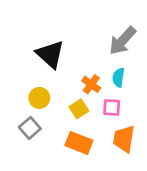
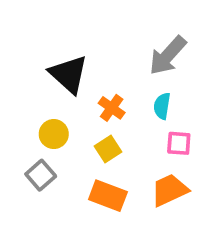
orange cross: (91, 84) -> (112, 108), moved
pink square: (112, 107) -> (179, 143), moved
orange trapezoid: (124, 139) -> (170, 190), turned 56

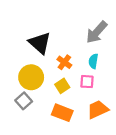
yellow circle: (54, 134) -> (31, 77), size x1.5
pink square: (179, 143) -> (87, 82), moved

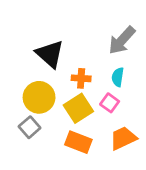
orange cross: (64, 62) -> (81, 78), turned -32
pink square: (87, 82) -> (110, 103), turned 32
yellow square: (62, 86) -> (78, 108), size x1.5

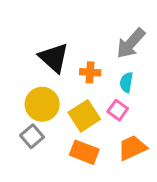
orange cross: (81, 78) -> (90, 72), moved

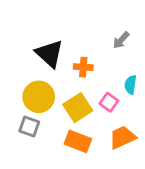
gray arrow: (131, 43) -> (121, 40), size x0.6
cyan semicircle: (126, 82) -> (131, 85), moved
gray square: (32, 136) -> (29, 127), turned -30

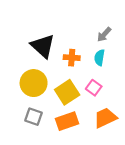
cyan semicircle: (131, 85) -> (99, 58), moved
gray square: (29, 127) -> (34, 117), moved
orange rectangle: (78, 141) -> (67, 121), turned -40

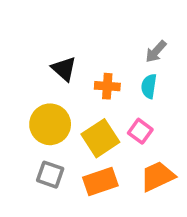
black triangle: (43, 46) -> (64, 69), size x0.7

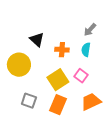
yellow circle: (50, 124) -> (19, 65), moved
orange rectangle: (100, 181) -> (58, 105), turned -48

